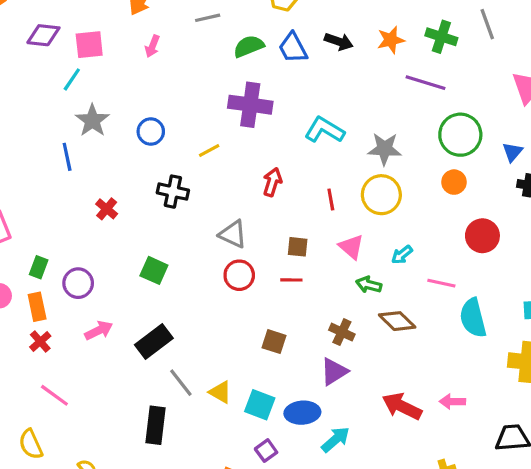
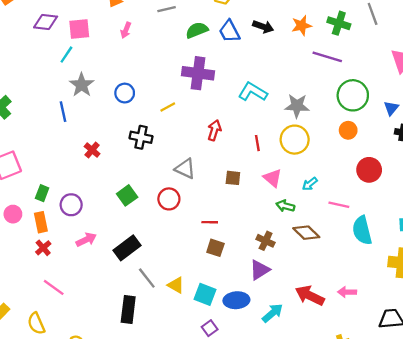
green square: (154, 270) -> (127, 195), turned 30
red circle: (239, 275) -> (169, 199), moved
red line: (291, 280) -> (210, 222), moved
cyan arrow: (336, 439) -> (273, 313), moved

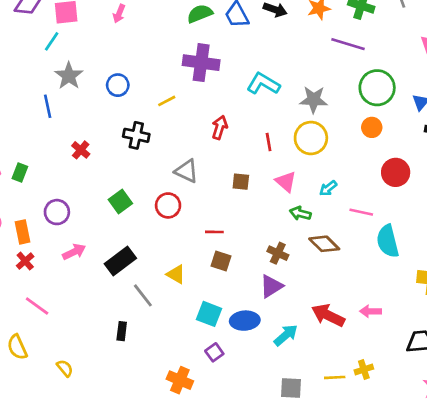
green rectangle: (42, 193) -> (20, 172), moved
yellow triangle: (176, 285) -> (176, 274), moved
black rectangle: (128, 310) -> (122, 331), size x0.6

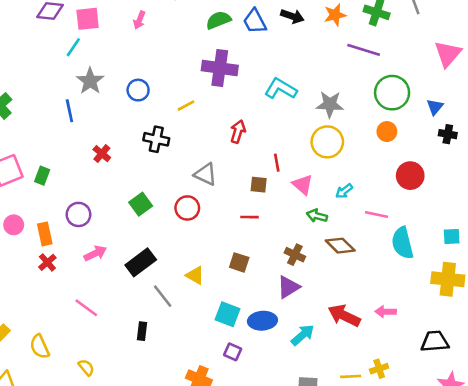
red line: (269, 142) -> (277, 163), moved
red line: (214, 232) -> (250, 217), moved
pink line: (37, 306) -> (86, 308), moved
purple square: (214, 352) -> (233, 352), turned -30

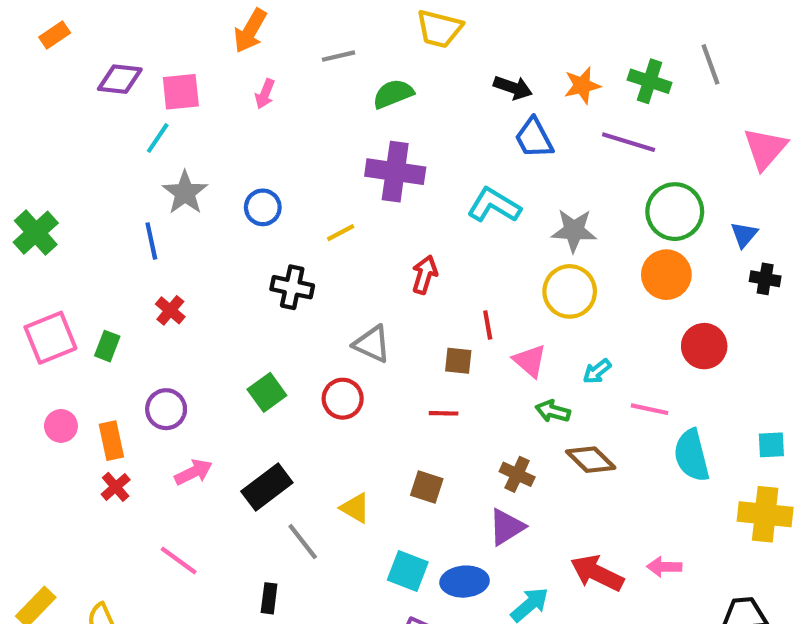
blue trapezoid: (255, 21) -> (534, 138), moved
orange circle: (387, 132) -> (666, 275), size x1.5
red cross: (102, 154) -> (170, 310), moved

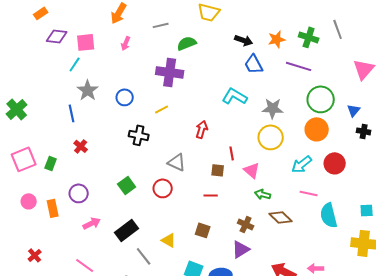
orange rectangle: (55, 35) -> (41, 13), moved
purple cross: (395, 172) -> (170, 72), moved
cyan arrow: (597, 371) -> (302, 164), moved, size x1.5
red cross: (116, 487) -> (35, 255), moved

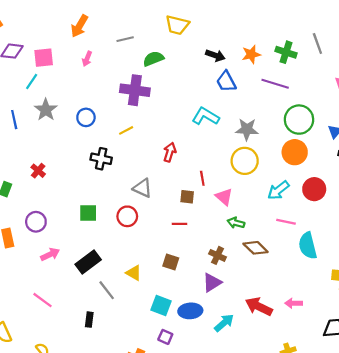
blue line: (72, 113) -> (14, 120), moved
green square: (127, 185) -> (88, 213), turned 36

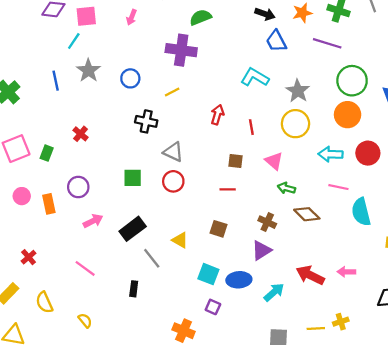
gray star: (247, 129) -> (298, 91), turned 30
red line: (202, 178) -> (251, 127), moved
gray triangle: (142, 188) -> (173, 152), moved
cyan arrow: (278, 190) -> (331, 154), turned 40

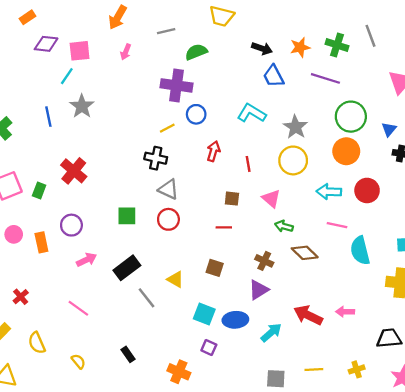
blue circle: (130, 78) -> (196, 114), moved
black cross: (146, 121) -> (156, 158), moved
red cross: (81, 134) -> (74, 171), size x1.6
black rectangle: (134, 289) -> (128, 354), moved, turned -42
yellow cross: (341, 322) -> (357, 369), moved

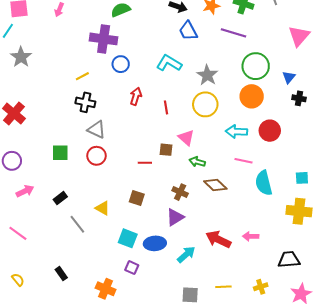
yellow line: (167, 128) -> (82, 76), moved
brown square: (232, 199) -> (166, 150), moved
black rectangle: (127, 268) -> (60, 198), size x0.6

